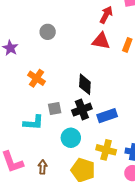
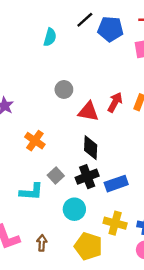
red arrow: (106, 15) -> (115, 102), moved
gray circle: (48, 32) -> (64, 89), moved
red triangle: (101, 41) -> (88, 112), moved
gray square: (55, 109) -> (56, 175), turned -32

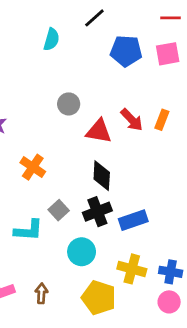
blue pentagon: (110, 29) -> (126, 51), moved
red arrow: (115, 102) -> (132, 120), turned 108

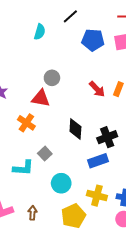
red triangle: (99, 131) -> (41, 98), moved
black cross: (97, 212) -> (107, 137), moved
yellow pentagon: (99, 298) -> (73, 216), turned 30

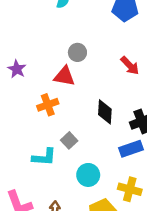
orange cross: (26, 123) -> (48, 105), turned 36

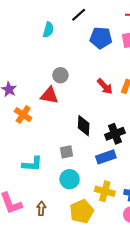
orange cross: (48, 105) -> (23, 115), moved, turned -36
gray square: (69, 140) -> (66, 152), moved, turned 32

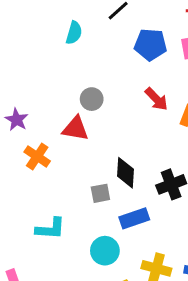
red arrow: (105, 86) -> (156, 99), moved
gray square: (66, 152) -> (100, 193), moved
blue rectangle: (106, 157) -> (134, 218), moved

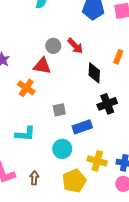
red arrow: (156, 99) -> (75, 46), moved
orange cross: (37, 156) -> (26, 88), moved
black diamond: (126, 173) -> (94, 73), moved

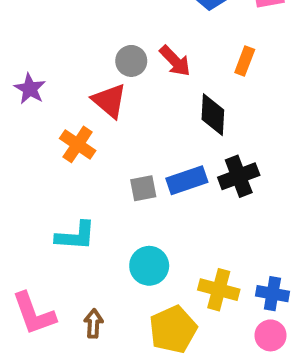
orange rectangle: (118, 57) -> (245, 61), moved
red triangle: (42, 66) -> (109, 101), turned 30
blue rectangle: (82, 127) -> (187, 180), moved

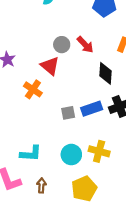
cyan L-shape: (76, 236) -> (31, 153), moved
yellow cross: (219, 290) -> (99, 151), moved

